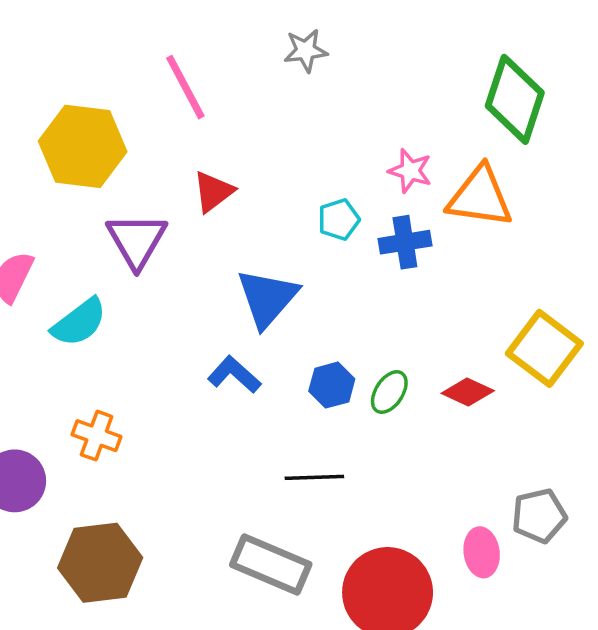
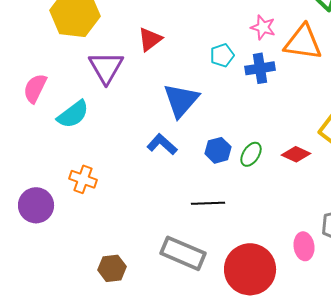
brown hexagon: (100, 563) -> (112, 268), moved, size x0.6

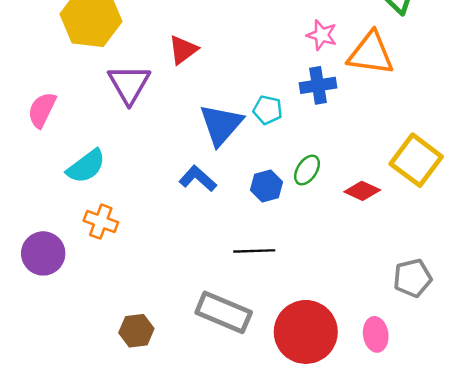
cyan pentagon: (222, 55) -> (268, 110), moved, turned 30
cyan semicircle: (73, 114) -> (86, 166), moved
green ellipse: (251, 154) -> (307, 170), moved
pink ellipse: (304, 246) -> (376, 334), moved

